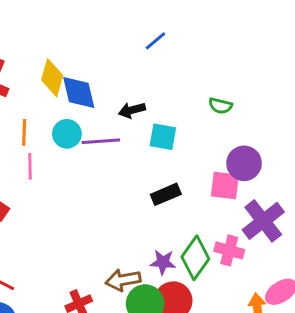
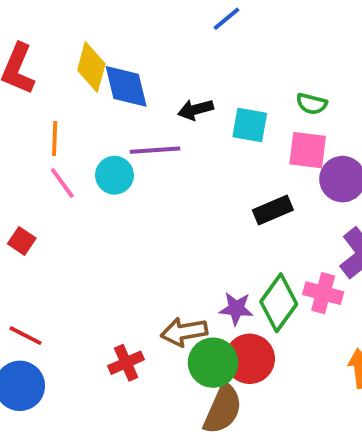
cyan circle: (67, 134) -> (114, 175), moved
cyan square: (163, 137) -> (250, 125), moved
pink line: (30, 166) -> (62, 183), turned -35
pink square: (225, 185) -> (308, 150), moved
black rectangle: (166, 194) -> (273, 210), moved

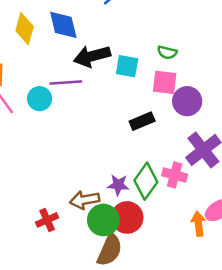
blue diamond: (126, 86) -> (63, 25), moved
black arrow: (196, 110) -> (92, 56), size x1.6

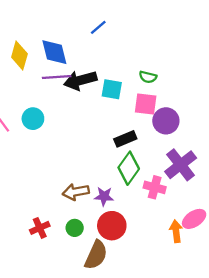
purple line: (66, 82) -> (57, 77), moved
green diamond: (146, 181) -> (129, 168), moved
brown arrow: (85, 200) -> (76, 192), moved
green circle: (103, 220) -> (75, 228), moved, size x0.6

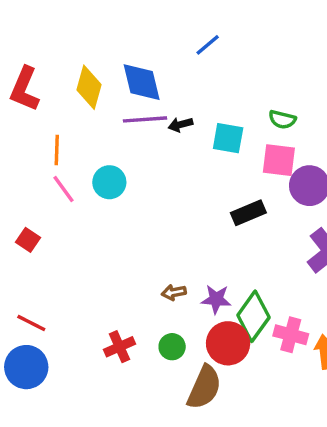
black arrow: (80, 80) -> (181, 125), size x0.5
green diamond: (129, 168) -> (253, 316), moved
pink cross: (155, 187) -> (291, 335), moved
brown arrow: (76, 192) -> (174, 292), size x0.6

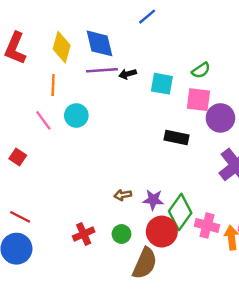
green semicircle: (282, 119) -> (201, 70), turned -48
orange line: (57, 150) -> (53, 85), moved
black rectangle: (248, 213) -> (176, 137), turned 35

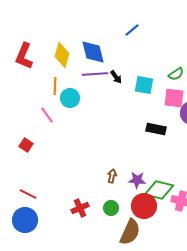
black arrow: (128, 74) -> (116, 77), turned -112
cyan circle: (76, 115) -> (70, 98), moved
brown arrow: (123, 195) -> (112, 176), turned 112
green diamond: (180, 212) -> (159, 190), turned 68

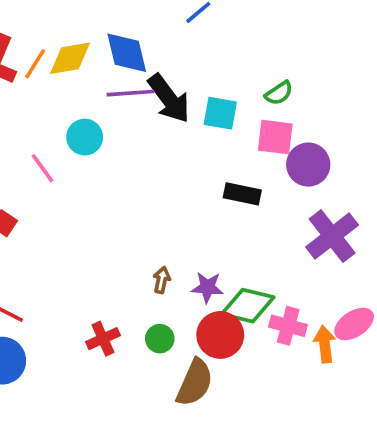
yellow diamond: (62, 55) -> (70, 58), turned 65
black arrow: (116, 77) -> (169, 99), size x2.0
orange line: (55, 86) -> (35, 64), moved, turned 30

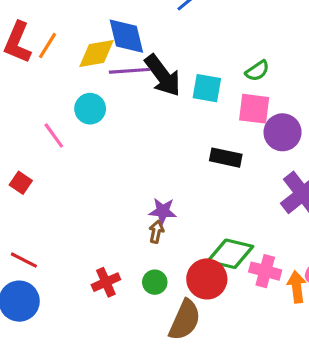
yellow diamond: (70, 58) -> (96, 53), moved
purple star: (207, 287) -> (163, 211), moved

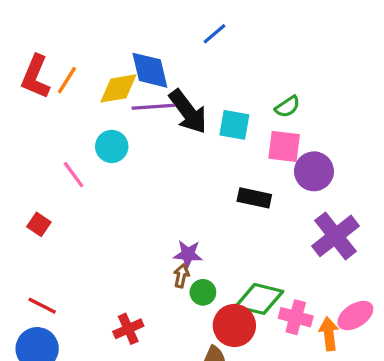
green circle: (155, 282) -> (203, 292), moved

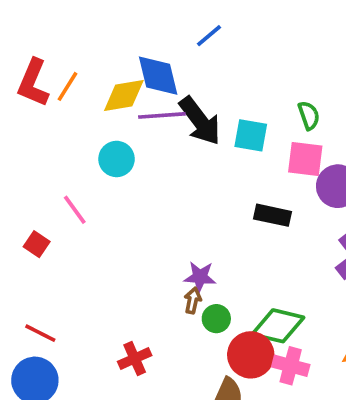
blue line: (214, 34) -> (209, 36), moved
green semicircle: (287, 107) -> (309, 115), turned -75
pink line: (74, 175) -> (75, 210), moved
pink cross: (296, 317) -> (291, 366), moved

